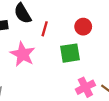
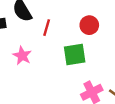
pink star: (23, 54) -> (22, 56), size x0.7

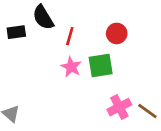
pink star: (22, 56) -> (71, 67), moved

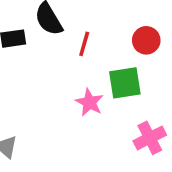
pink star: (71, 67) -> (89, 102), moved

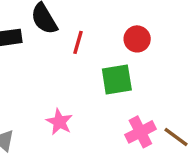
pink star: (89, 102) -> (59, 122), moved

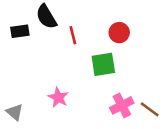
red line: (78, 42) -> (73, 35), turned -30

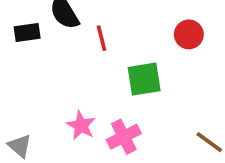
red circle: (119, 33) -> (189, 34), moved
pink cross: (122, 105) -> (124, 137), moved

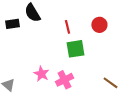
red line: (101, 38) -> (67, 27), moved

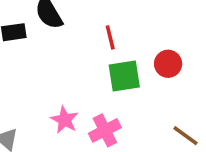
red circle: (99, 25) -> (168, 64), moved

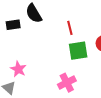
pink star: (65, 120) -> (18, 69), moved

